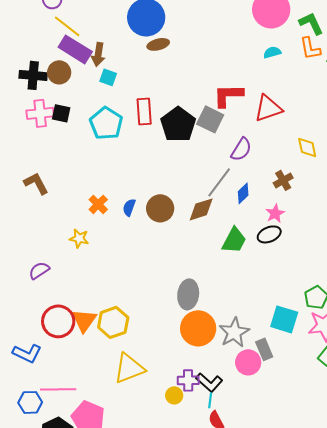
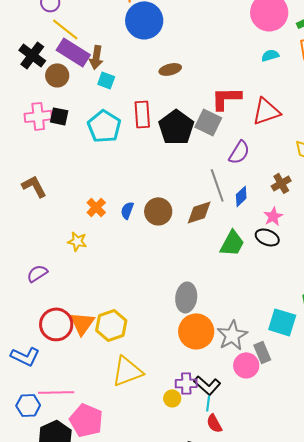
brown ellipse: (158, 44) -> (170, 69), moved
black cross: (33, 75) -> (32, 55), moved, turned 32
gray line: (219, 182) -> (217, 185), turned -56
black ellipse: (269, 234) -> (267, 237), turned 45

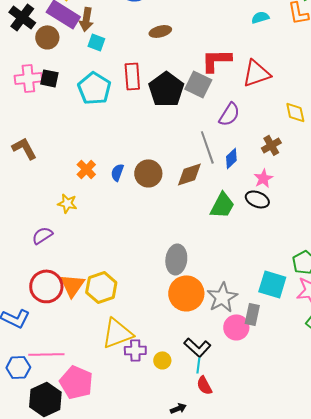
purple semicircle: (37, 273) -> (42, 235), moved
gray rectangle: (262, 352) -> (252, 314), turned 35
purple cross: (186, 383) -> (135, 350), moved

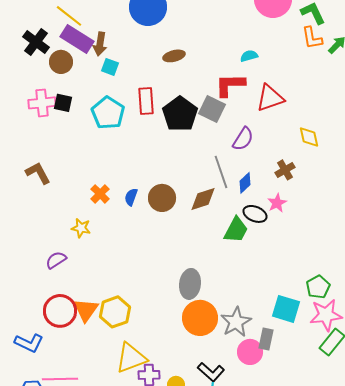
cyan semicircle: (260, 17) -> (249, 56), moved
black ellipse: (257, 199) -> (255, 214), moved

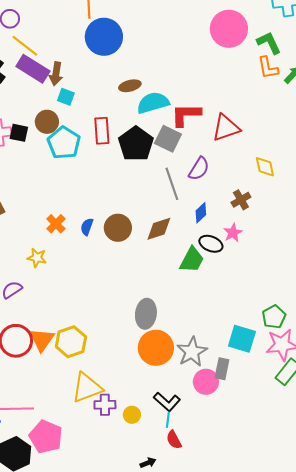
cyan semicircle: (249, 56) -> (153, 103), moved, size x1.8
brown circle: (61, 62) -> (47, 122), moved
gray line: (221, 172) -> (172, 184), moved

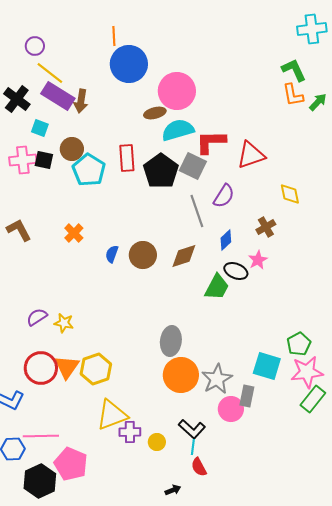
pink circle: (229, 29) -> (177, 91), moved
cyan square: (66, 97) -> (40, 128), moved
orange cross: (56, 224) -> (74, 233), moved
yellow star: (37, 258) -> (64, 323), moved

